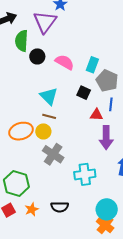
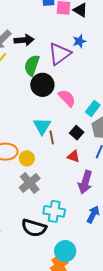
black circle: (37, 56) -> (42, 85), size x1.5
red triangle: (96, 115) -> (73, 156), moved
brown line: (49, 116) -> (52, 137), moved, turned 48
black semicircle: (60, 207) -> (34, 228), moved, size x1.4

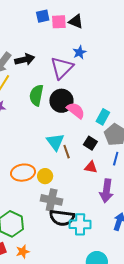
green semicircle: (32, 65) -> (36, 95), moved
black circle: (42, 85) -> (61, 101), moved
gray cross: (30, 183) -> (52, 200), turned -30
black semicircle: (34, 228) -> (62, 218), moved

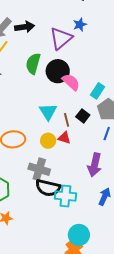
brown line: (67, 152) -> (67, 120), moved
red triangle: (91, 167) -> (64, 138), moved
yellow circle: (45, 176) -> (48, 141), moved

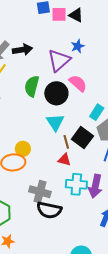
pink semicircle: (71, 82) -> (78, 83), moved
cyan triangle: (48, 112) -> (55, 122), moved
black square: (83, 116) -> (82, 138), size x1.5
yellow circle: (48, 141) -> (23, 149), moved
cyan cross: (65, 196) -> (76, 184), moved

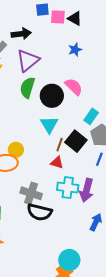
black arrow: (22, 50) -> (21, 34), moved
purple triangle: (59, 60) -> (28, 60), moved
brown line: (66, 142) -> (60, 145), turned 32

